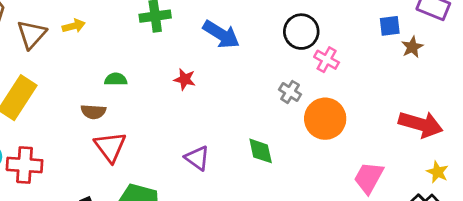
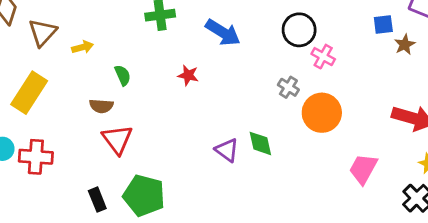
yellow arrow: (74, 26) -> (83, 47), moved
green semicircle: (116, 79) -> (123, 75), turned 65
purple triangle: (197, 158) -> (227, 150), moved

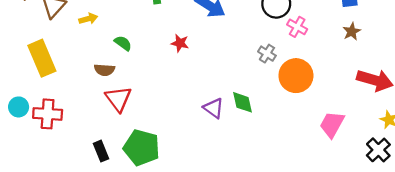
brown star: (405, 45) -> (352, 32), moved
green semicircle: (123, 75) -> (123, 43), turned -30
yellow rectangle: (29, 93) -> (42, 58), turned -56

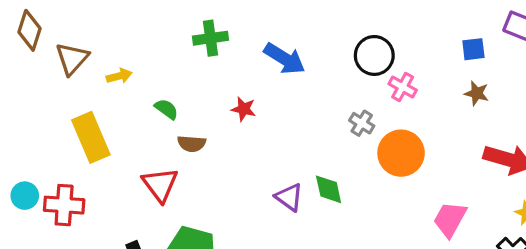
brown star: (352, 32) -> (477, 93), turned -30
yellow rectangle: (42, 58) -> (91, 137), moved
brown semicircle: (104, 70) -> (192, 144), moved

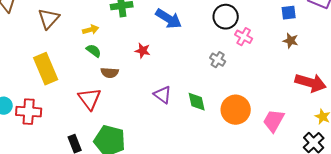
brown triangle: (72, 59) -> (49, 19), moved
yellow arrow: (119, 76) -> (91, 30), moved
orange circle: (401, 153) -> (236, 110), moved
purple triangle: (289, 197) -> (163, 95), moved

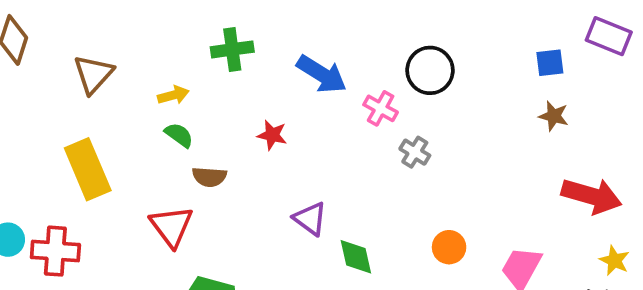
pink cross: (244, 37) -> (381, 108), moved
green diamond: (197, 102) -> (356, 257), moved
orange circle: (236, 110) -> (449, 247), size x0.6

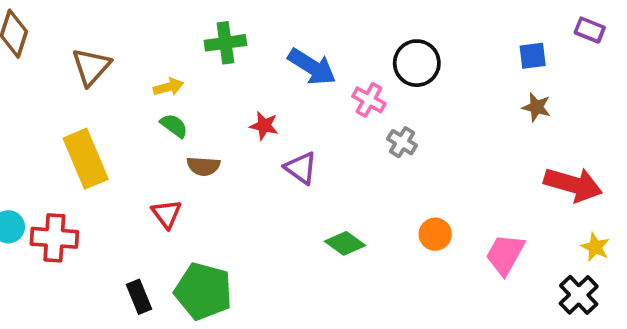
purple rectangle: (609, 36) -> (590, 30), size x0.7
purple triangle: (310, 219) -> (301, 168), moved
red triangle: (171, 226) -> (167, 214), size x0.7
green diamond: (356, 257) -> (345, 243), turned -42

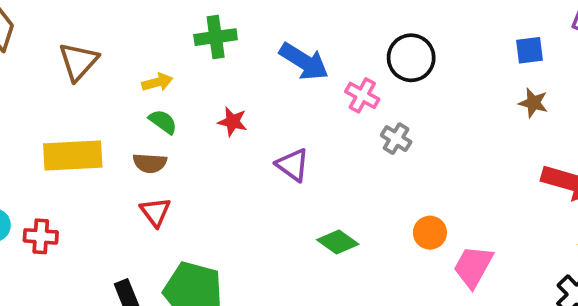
red star: (264, 126) -> (233, 122), moved
yellow rectangle: (86, 159) -> (73, 156), turned -70
brown semicircle: (203, 166) -> (150, 163), moved
red cross: (54, 238) -> (41, 236), size x0.7
pink trapezoid: (505, 254) -> (473, 266), moved

